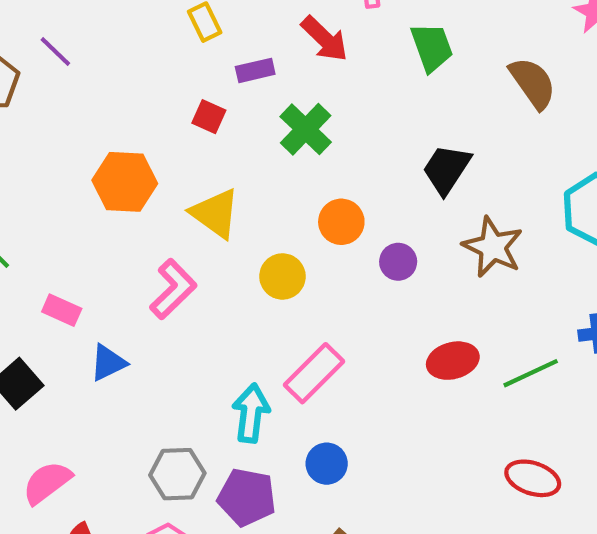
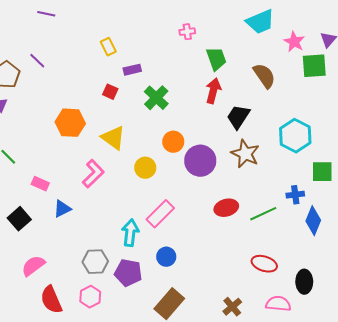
red arrow: (325, 39) -> (213, 91), moved, turned -120
black trapezoid: (446, 169) -> (238, 117), moved
purple circle: (398, 262) -> (200, 161), size x1.8

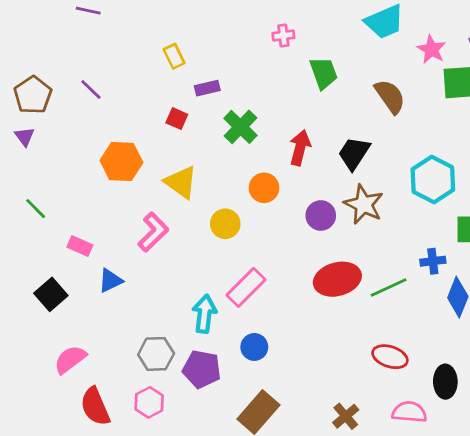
purple line: (37, 61) -> (91, 90), moved
red arrow: (213, 91) -> (300, 148), moved
purple circle: (200, 161) -> (321, 215), moved, size x0.7
red ellipse: (226, 208) -> (337, 279), size x1.4

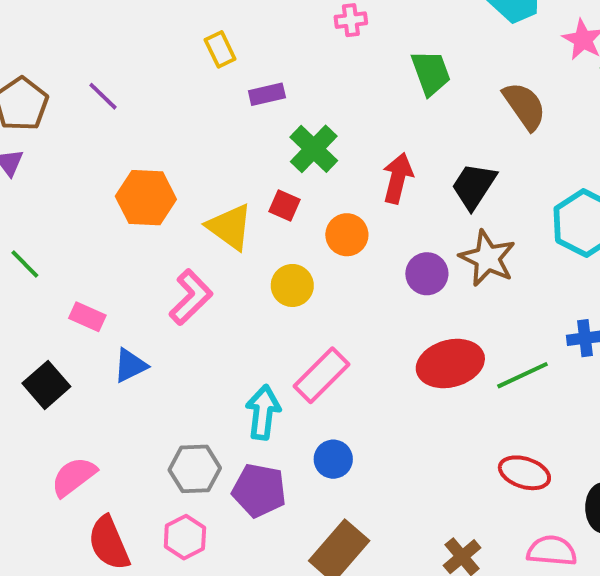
pink cross: (283, 36) -> (351, 20), moved
red square: (177, 119) -> (284, 205), moved

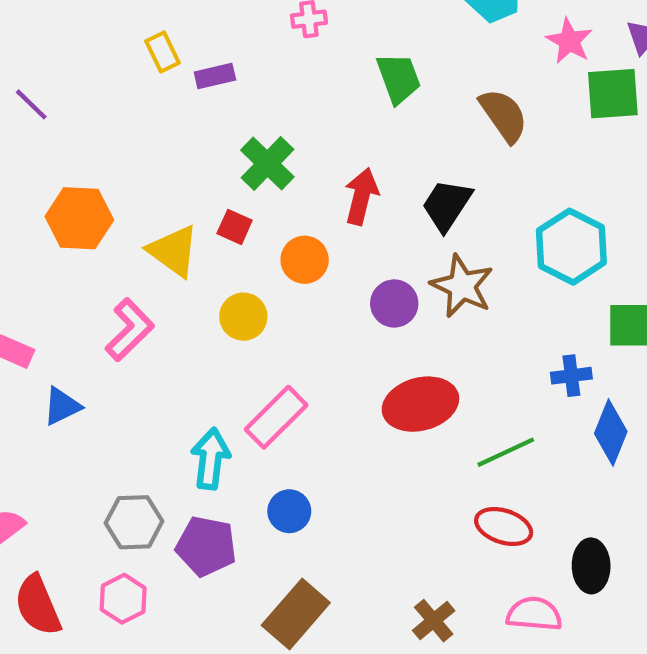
purple rectangle: (267, 94) -> (215, 76), moved
green line: (523, 375) -> (506, 452), moved

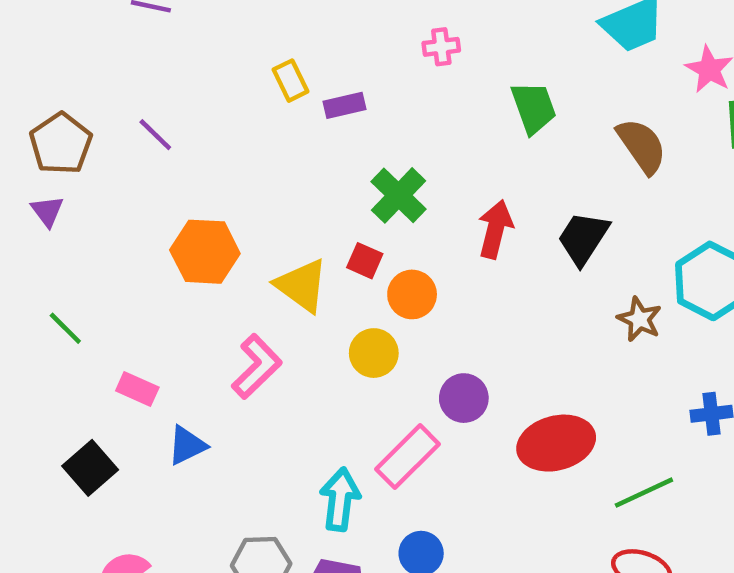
orange circle: (305, 260) -> (412, 294), moved
brown star: (462, 286) -> (639, 319), moved, size x0.7
purple circle: (394, 303) -> (464, 398), moved

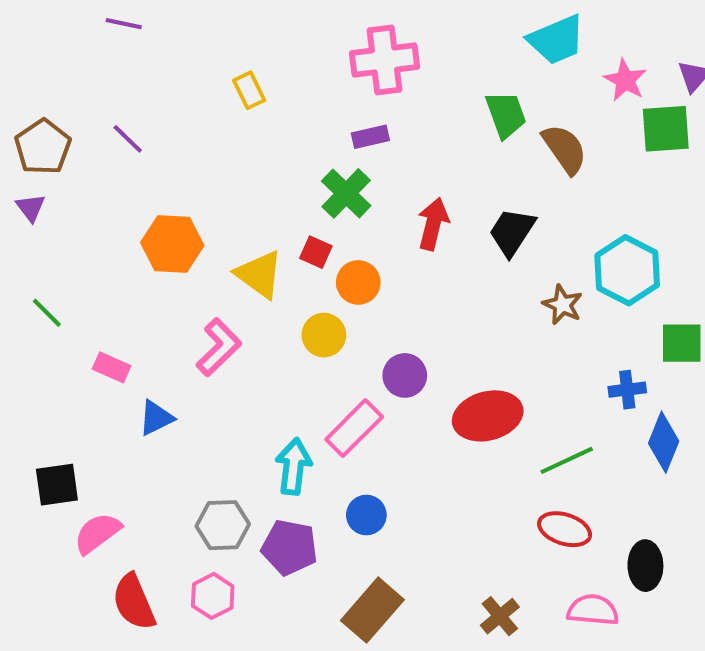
pink cross: (441, 47) -> (385, 60), size x2.0
purple rectangle: (344, 105) -> (370, 137), moved
green trapezoid: (534, 108) -> (506, 115), moved
black square: (90, 468) -> (57, 485), moved, turned 33

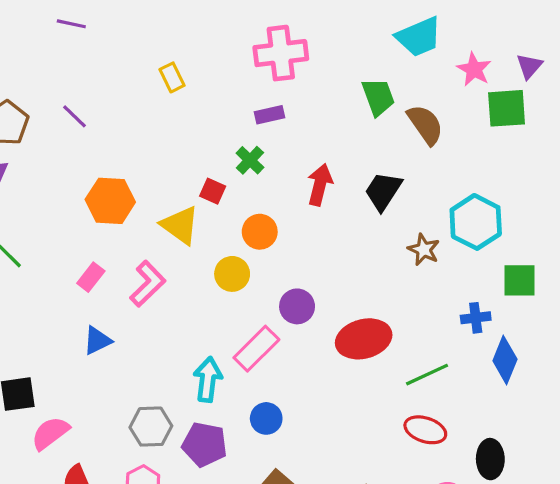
green cross: (346, 193) -> (250, 160), size x0.7
red square: (316, 252) -> (213, 191), moved
pink rectangle: (112, 367) -> (91, 277), moved, turned -76

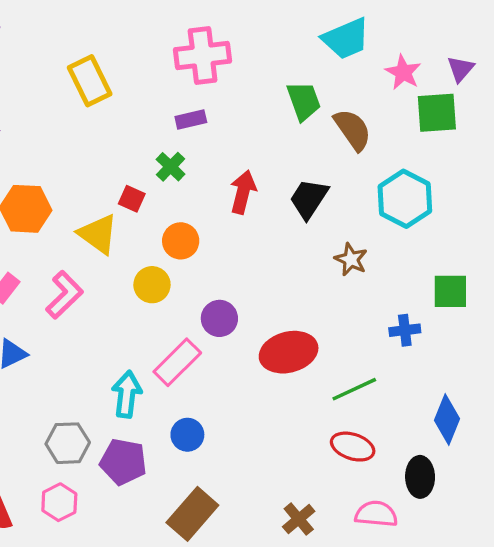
yellow rectangle: (172, 77) -> (90, 81), size x1.6
cyan hexagon: (476, 222) -> (405, 199), moved
blue diamond: (505, 360) -> (447, 420), moved

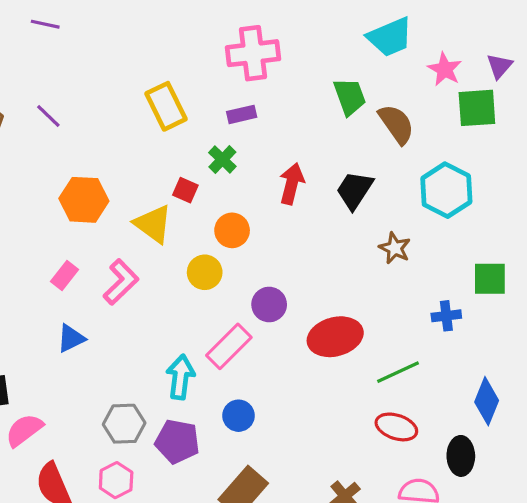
yellow rectangle: (90, 81) -> (166, 106), moved

